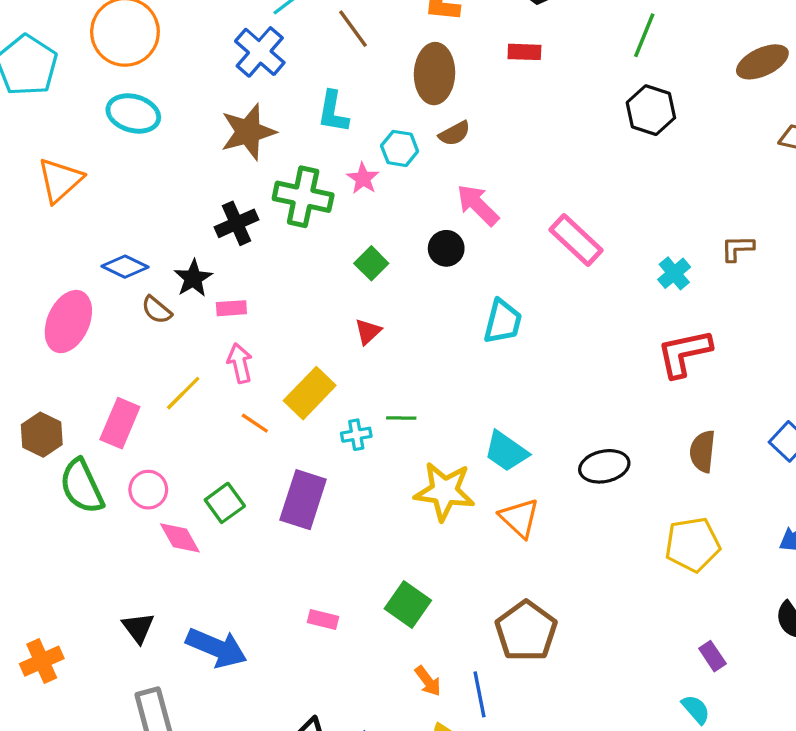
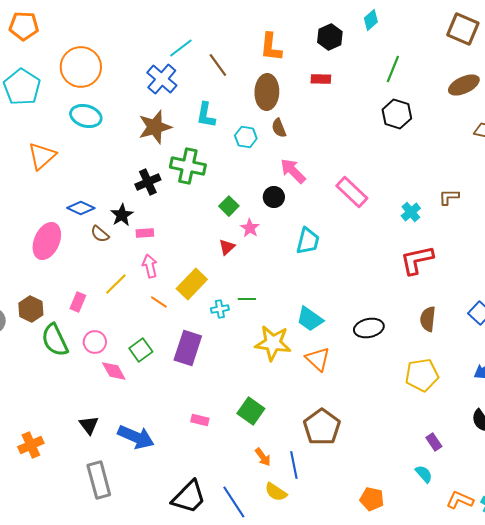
brown semicircle: (455, 133) -> (279, 128), turned 96
pink star: (363, 178) -> (250, 228), moved
pink rectangle: (120, 423) -> (78, 302), size x0.7

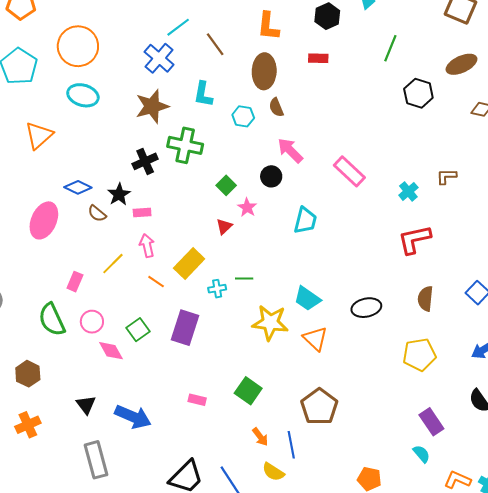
black hexagon: (397, 114) -> (418, 93), moved
brown hexagon: (31, 309) -> (28, 374), moved
purple rectangle: (434, 442) -> (431, 422), size x1.5

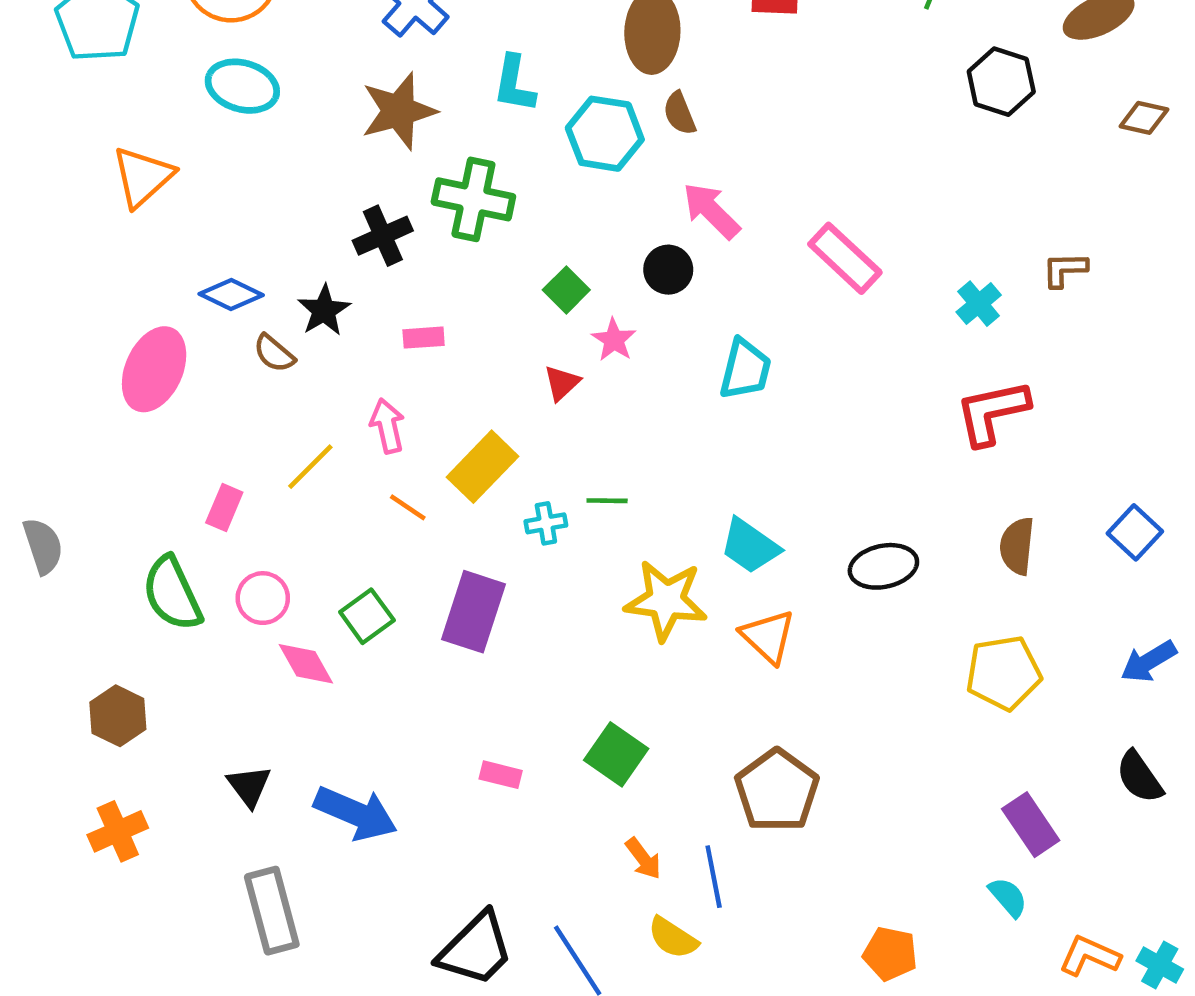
cyan hexagon: (243, 116) -> (605, 134), size x1.5
pink rectangle: (142, 212) -> (424, 338), moved

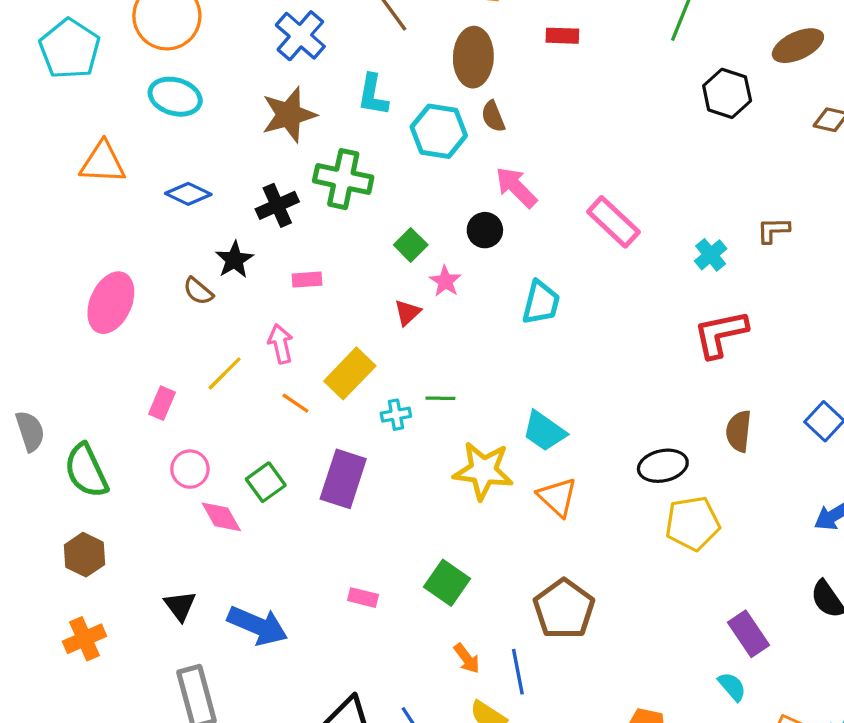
orange triangle: (143, 177) -> (103, 163), turned 45
blue diamond: (231, 295) -> (188, 194), moved
black ellipse: (883, 566) -> (663, 466), moved
green semicircle: (172, 594) -> (86, 471), moved
yellow pentagon: (1003, 673) -> (693, 523), moved

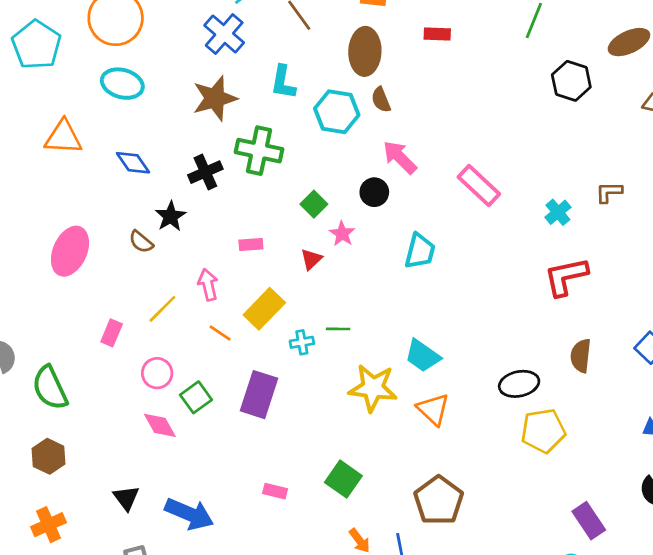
blue diamond: (188, 194) -> (133, 163), turned 30
pink rectangle: (307, 280) -> (251, 244), moved
pink circle: (190, 469) -> (157, 373), moved

